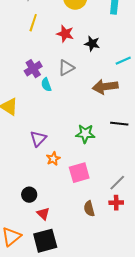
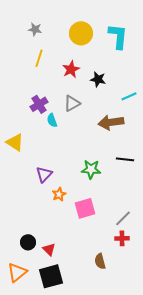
red star: (65, 34) -> (71, 69), turned 30
black circle: (29, 195) -> (28, 242), moved
brown semicircle: (89, 209) -> (100, 261), moved

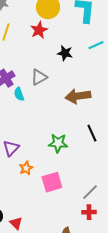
red star: (71, 69) -> (39, 30), moved
cyan line: (129, 96) -> (96, 45), moved
black line: (125, 159) -> (92, 133), turned 60

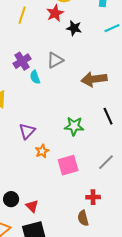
black star: (65, 53) -> (74, 28), moved
gray line: (90, 192) -> (106, 162), moved
red cross: (89, 212) -> (93, 197), moved

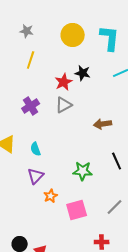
red star: (55, 13) -> (64, 82), moved
cyan semicircle: (35, 77) -> (36, 149), moved
brown arrow: (94, 79) -> (103, 124), size x0.7

